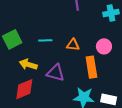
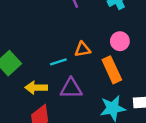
cyan line: (45, 40) -> (58, 62), moved

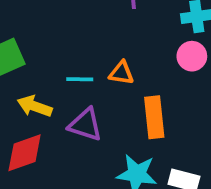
pink circle: (120, 41) -> (192, 56), moved

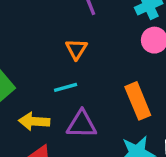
orange triangle: (121, 73) -> (76, 49), moved, turned -50

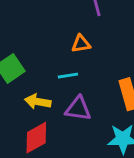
orange triangle: (76, 49) -> (81, 44), turned 42

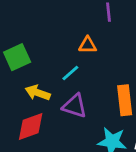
cyan line: (68, 76) -> (70, 73), turned -42

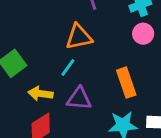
orange triangle: (88, 45) -> (79, 37), size x1.5

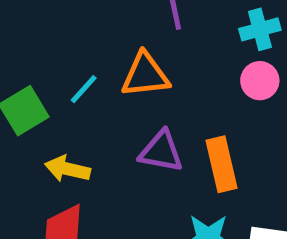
cyan line: (68, 68) -> (84, 89), moved
purple triangle: (79, 99) -> (161, 152), moved

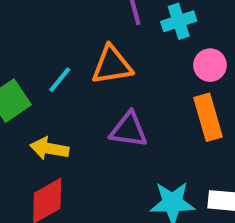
cyan cross: (260, 29) -> (179, 21), moved
orange rectangle: (222, 164) -> (208, 117), moved

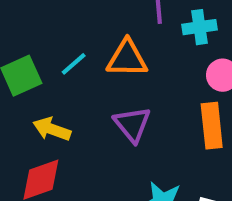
purple triangle: (129, 130) -> (132, 124), turned 33

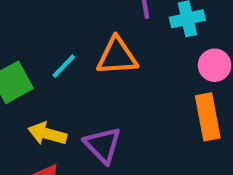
purple triangle: (132, 124) -> (103, 145), moved

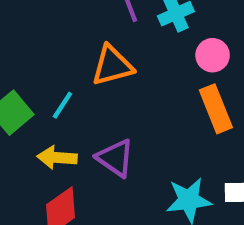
cyan line: (64, 66) -> (62, 105), moved

